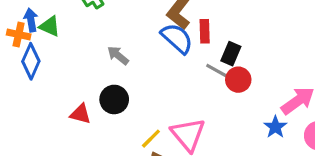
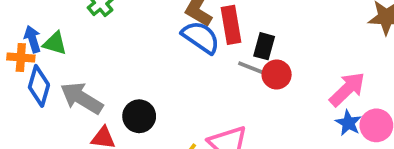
red rectangle: (205, 31) -> (231, 25), size x1.4
gray arrow: (118, 55) -> (82, 98), moved, size x1.6
blue star: (275, 127) -> (348, 123), moved

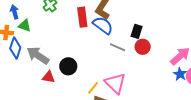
red rectangle: (231, 25) -> (82, 17), moved
blue arrow: (32, 39) -> (14, 12), moved
gray line: (252, 68) -> (118, 47), moved

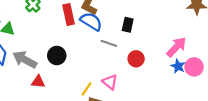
red circle: (143, 47) -> (136, 59), moved
black circle: (68, 66) -> (57, 56), moved
pink triangle: (115, 83) -> (110, 82), size x0.7

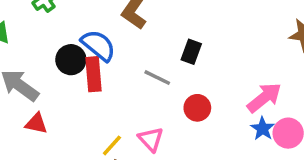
red rectangle: (69, 15) -> (94, 74), moved
blue semicircle: (91, 21) -> (98, 45), moved
black circle: (57, 56) -> (71, 60), moved

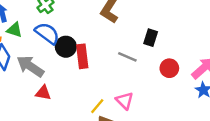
blue semicircle: (98, 45) -> (47, 33), moved
red circle: (197, 108) -> (169, 68), moved

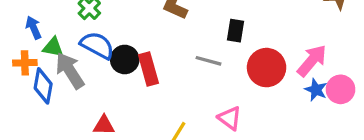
gray arrow: (30, 66) -> (70, 71), moved, turned 32
red circle: (169, 68) -> (267, 68), size x1.5
pink triangle: (124, 101) -> (230, 118), moved

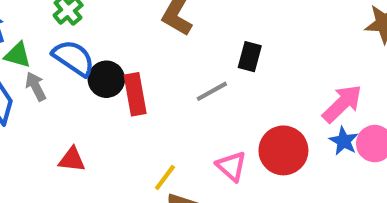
gray line: (209, 61) -> (212, 91), turned -50
red circle: (267, 68) -> (283, 150), moved
gray arrow: (70, 71) -> (36, 86), size x0.6

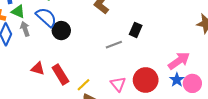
red rectangle: (135, 94) -> (60, 75), moved, turned -30

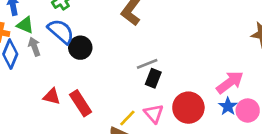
black rectangle: (136, 30) -> (153, 78), moved
yellow line: (84, 85) -> (127, 118), moved

